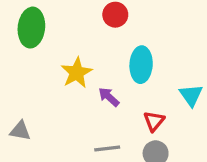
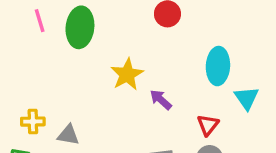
cyan ellipse: (141, 65) -> (218, 66), moved

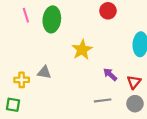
purple arrow: (161, 100) -> (110, 75), moved
gray triangle: (68, 135) -> (44, 72), moved

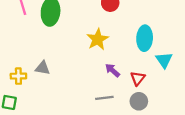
yellow star: (82, 50) -> (98, 39), moved

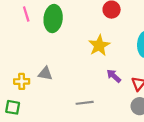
gray line: (104, 98) -> (85, 103), moved

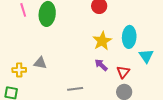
yellow star: (99, 45) -> (102, 41), moved

